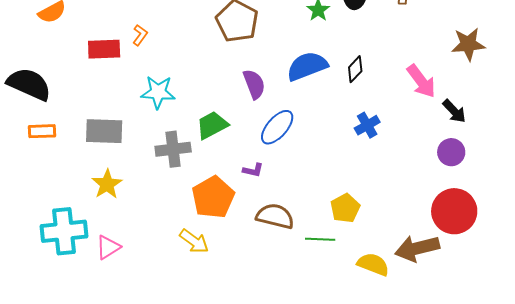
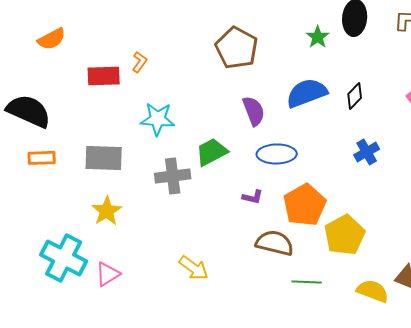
blue ellipse: (277, 127) -> (277, 154), turned 48
orange pentagon: (213, 197) -> (305, 205), moved
yellow pentagon: (345, 208) -> (345, 235), size x1.4
cyan cross: (64, 231) -> (64, 258), turned 33
green line: (320, 239) -> (307, 282), moved

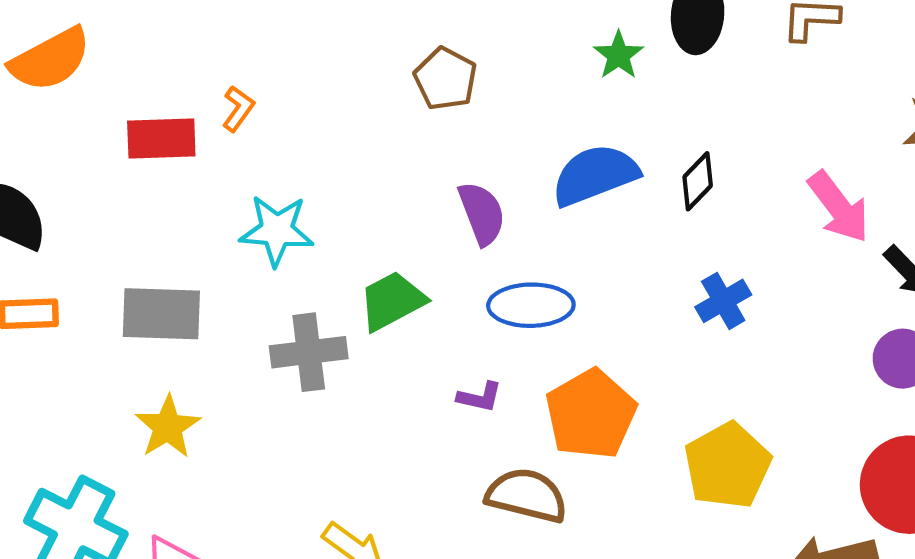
orange semicircle: (52, 39) -> (50, 59), size x1.4
brown pentagon: (237, 48) -> (445, 79), size x0.7
yellow pentagon: (345, 235) -> (727, 465), moved

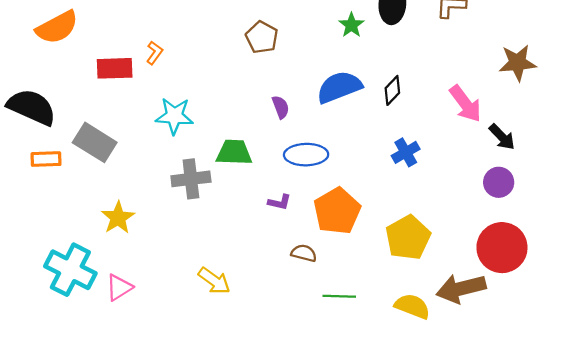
purple semicircle: (482, 213) -> (281, 107), size x0.7
green trapezoid: (392, 301) -> (234, 152), turned 30
gray rectangle: (161, 314) -> (95, 142), moved, turned 30
brown semicircle: (527, 495) -> (304, 253), size x0.6

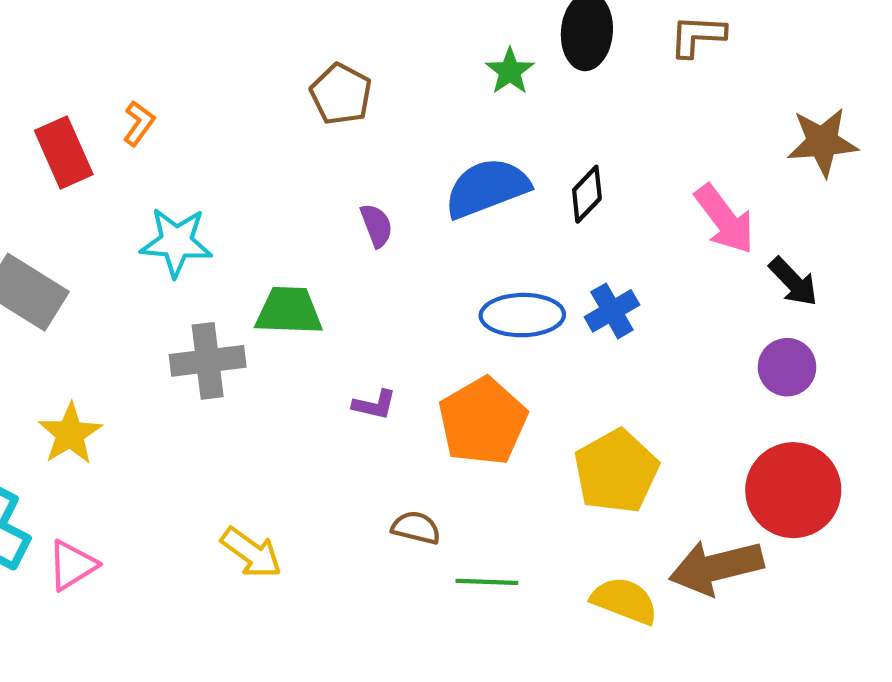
red rectangle: (115, 68) -> (64, 152), turned 68
blue ellipse: (306, 155) -> (522, 315), moved
brown semicircle: (304, 253) -> (416, 528), moved

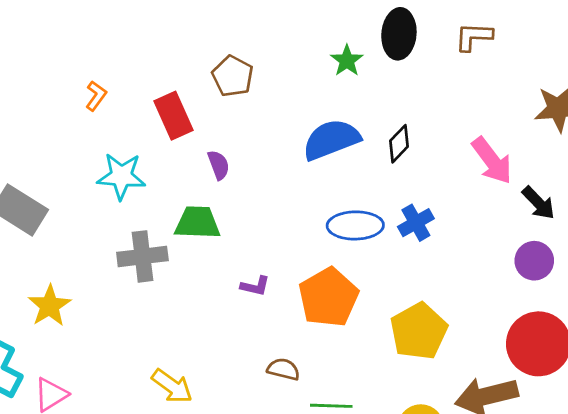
red rectangle: (64, 152) -> (173, 116), moved
purple semicircle: (376, 225) -> (219, 165), moved

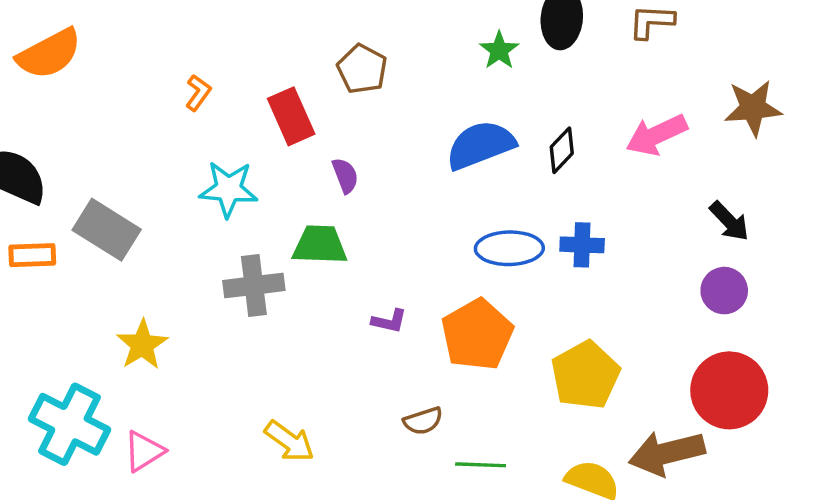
pink arrow: (492, 161) -> (657, 135), moved, turned 102
blue cross: (416, 223) -> (582, 245), turned 32
brown semicircle: (283, 369) -> (423, 421), turned 148

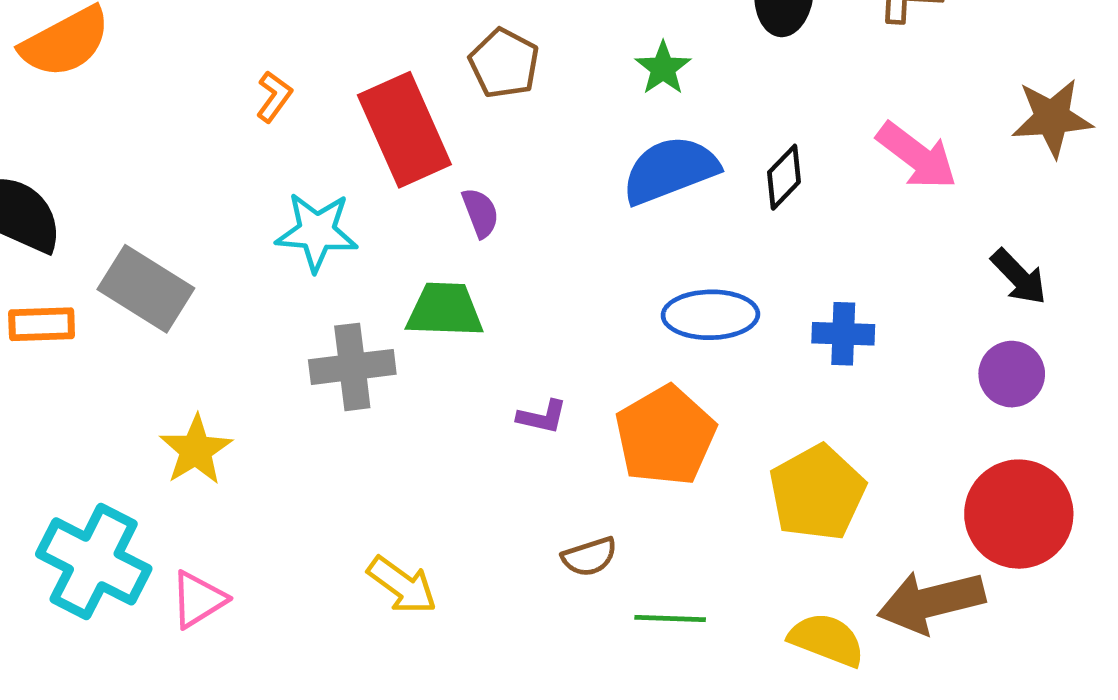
green star: (499, 50) -> (663, 68), moved
red rectangle: (291, 116) -> (404, 130), size x1.4
pink arrow: (657, 135) -> (917, 156), turned -118
blue cross: (582, 245) -> (843, 334), moved

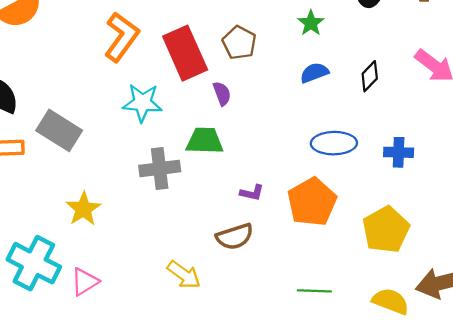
brown pentagon: (504, 63) -> (239, 43), moved
orange L-shape: (274, 97) -> (122, 37), size x2.0
blue semicircle: (670, 170) -> (314, 73), size x0.6
brown semicircle: (589, 557) -> (235, 237), moved, size x1.4

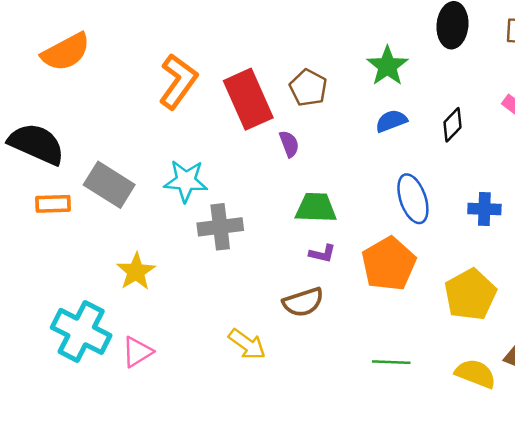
green star: (311, 23) -> (387, 66), size x1.4
cyan star: (142, 103) -> (186, 181), moved
green trapezoid: (205, 141) -> (316, 208), moved
blue ellipse: (334, 143) -> (413, 199), turned 72

